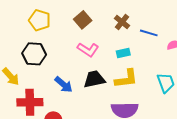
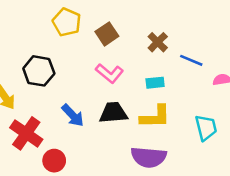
yellow pentagon: (40, 20) -> (67, 22), moved
red cross: (30, 102) -> (26, 133), turned 30

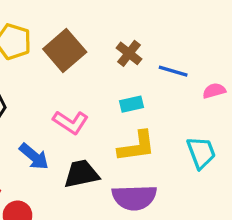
brown square: (107, 34) -> (65, 51), size x1.4
pink L-shape: (109, 73) -> (71, 122), moved
black trapezoid: (113, 113) -> (81, 174), moved

